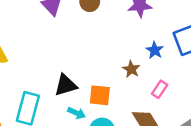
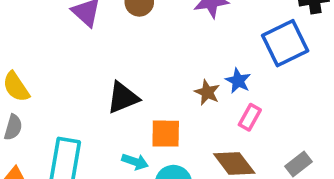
blue star: (155, 50) -> (238, 81), moved
black triangle: (66, 85) -> (123, 98), moved

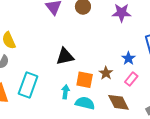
brown star: (207, 92) -> (106, 73), moved
cyan arrow: (135, 162) -> (65, 92), turned -112

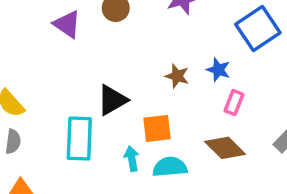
brown star: (106, 73) -> (177, 76), moved
cyan rectangle: (28, 85) -> (79, 139), moved

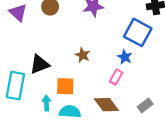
blue square: (258, 29) -> (138, 32), turned -36
blue star: (218, 70) -> (125, 57), moved

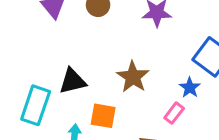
brown star: (83, 55) -> (133, 77), size x1.5

